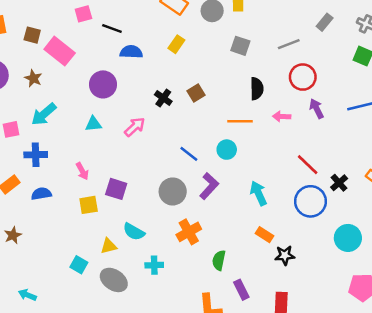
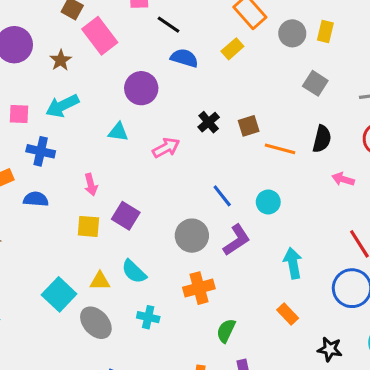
yellow rectangle: (176, 44) -> (232, 49), moved
orange line: (240, 121) -> (280, 149), moved
black star: (285, 255) -> (330, 349), moved
cyan square: (79, 265) -> (59, 294), size x1.5

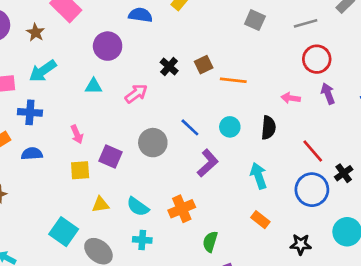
black semicircle: (322, 139) -> (268, 128), moved
gray circle: (192, 236) -> (153, 143), moved
cyan semicircle: (134, 272) -> (138, 207), moved
yellow triangle: (100, 281) -> (100, 205), moved

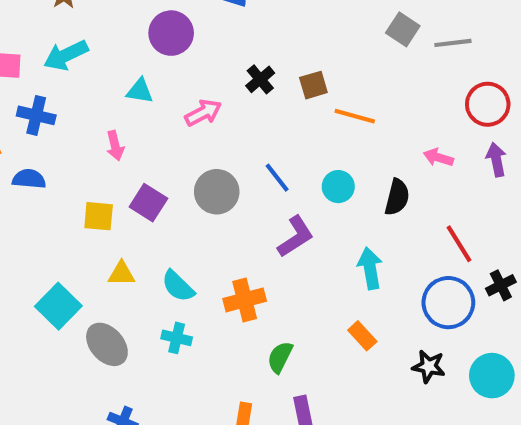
gray line: (306, 23) -> (453, 43), moved
pink arrow: (77, 134) -> (115, 146), moved
black star: (301, 244) -> (429, 366), moved

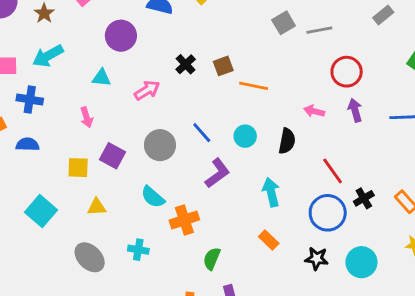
gray square: (403, 29) -> (284, 23), turned 30
cyan semicircle: (178, 286) -> (153, 197), moved
cyan square: (58, 306) -> (41, 211), moved

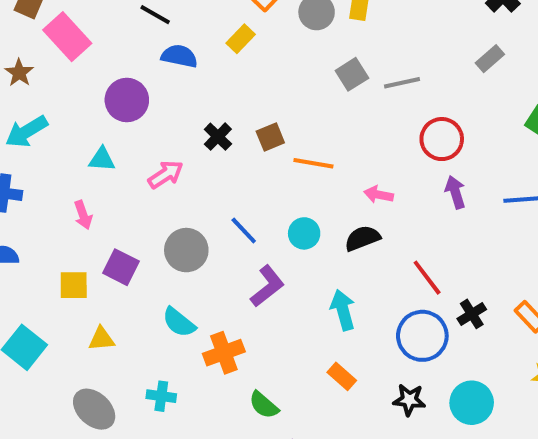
pink arrow: (314, 111) -> (379, 195), moved
black semicircle: (287, 141) -> (362, 238), turned -120
green semicircle: (212, 259) -> (264, 405), turned -70

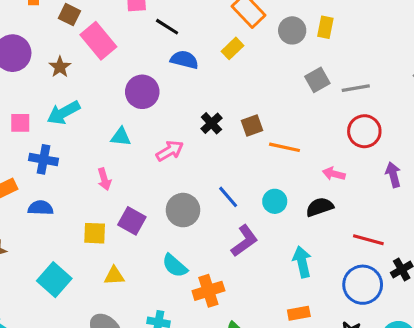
red circle: (442, 139) -> (364, 131), moved
red line: (427, 278) -> (368, 240), turned -40
orange rectangle: (342, 376) -> (299, 313), turned -55

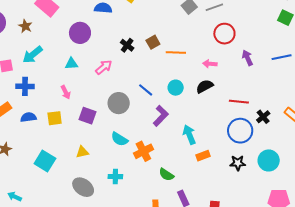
yellow square: (95, 233) -> (55, 118), moved
cyan arrow: (302, 262) -> (189, 135), moved

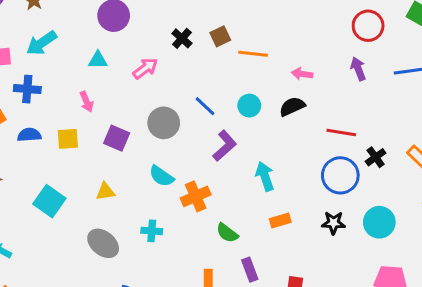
red circle: (224, 34) -> (368, 26), moved
orange rectangle: (203, 156) -> (280, 220), moved

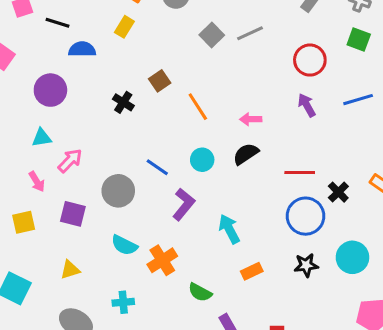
brown square: (220, 36) -> (160, 81), moved
orange line: (253, 54) -> (198, 107), turned 60
pink arrow: (145, 68) -> (70, 161), moved

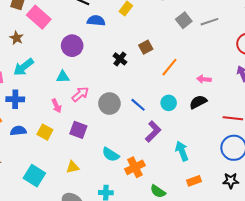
orange line: (198, 107) -> (169, 67), turned 66
gray circle: (118, 191) -> (109, 104), moved
yellow square: (24, 222) -> (45, 132), turned 35

